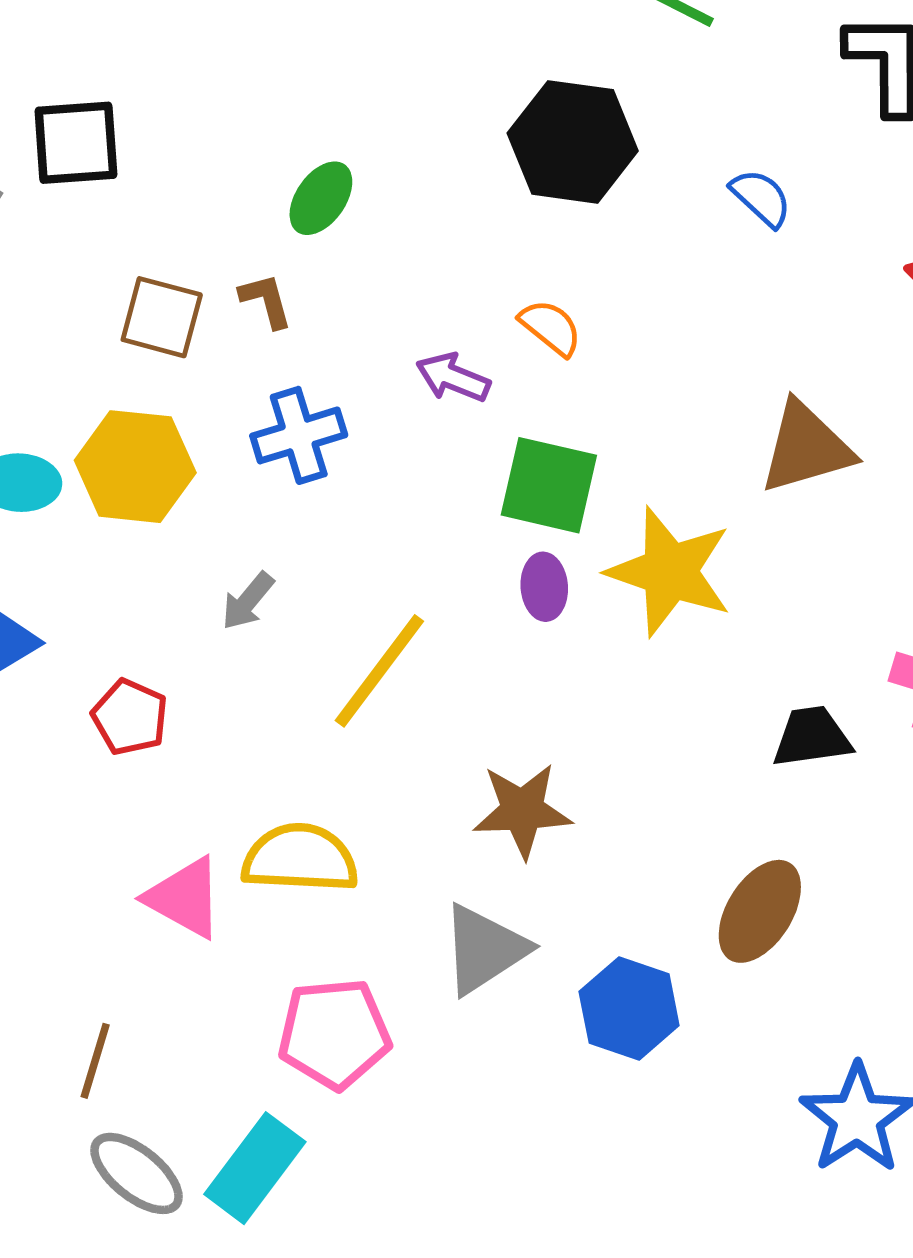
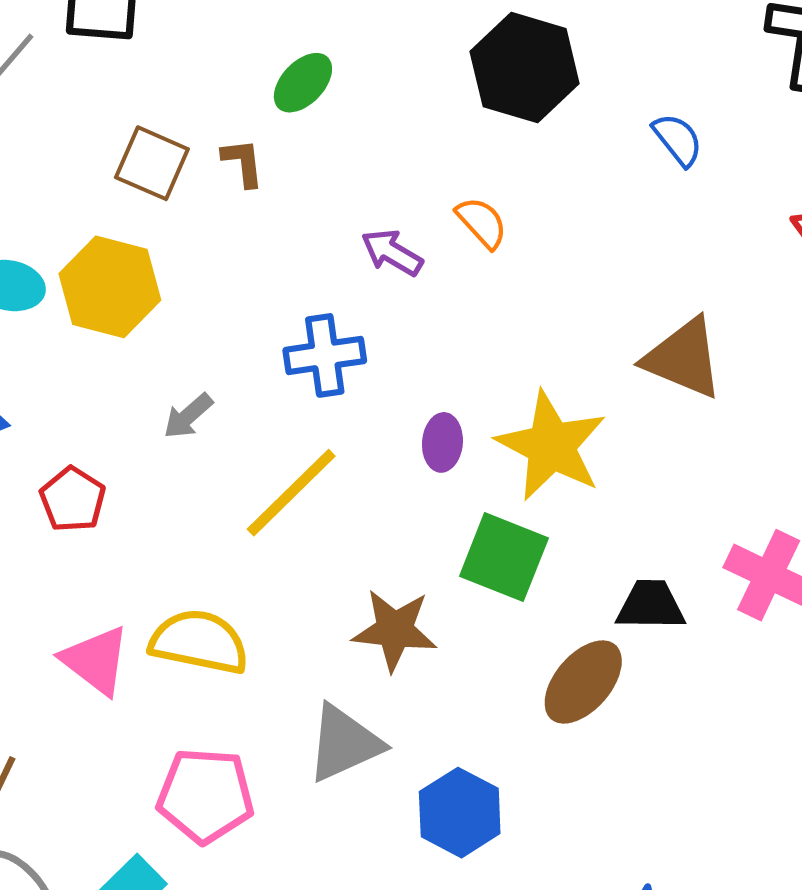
blue cross: (299, 435) -> (325, 355), moved
brown triangle: (806, 448) -> (683, 358), turned 30
green square: (549, 485) -> (504, 557), moved
brown ellipse: (760, 911) -> (583, 682), moved

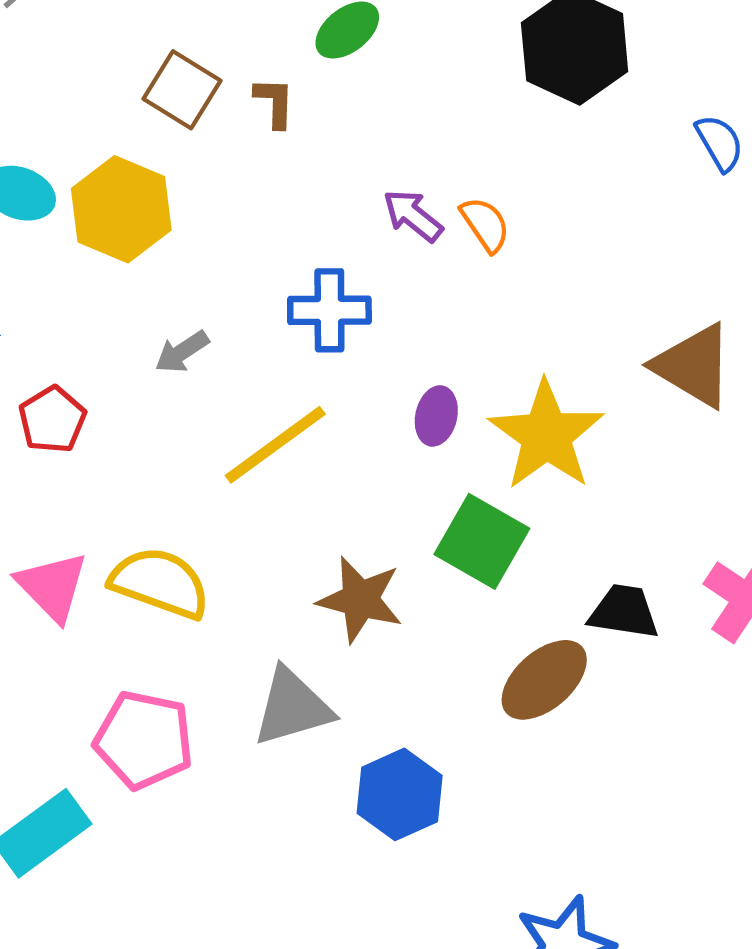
orange semicircle: (482, 223) -> (485, 224), moved

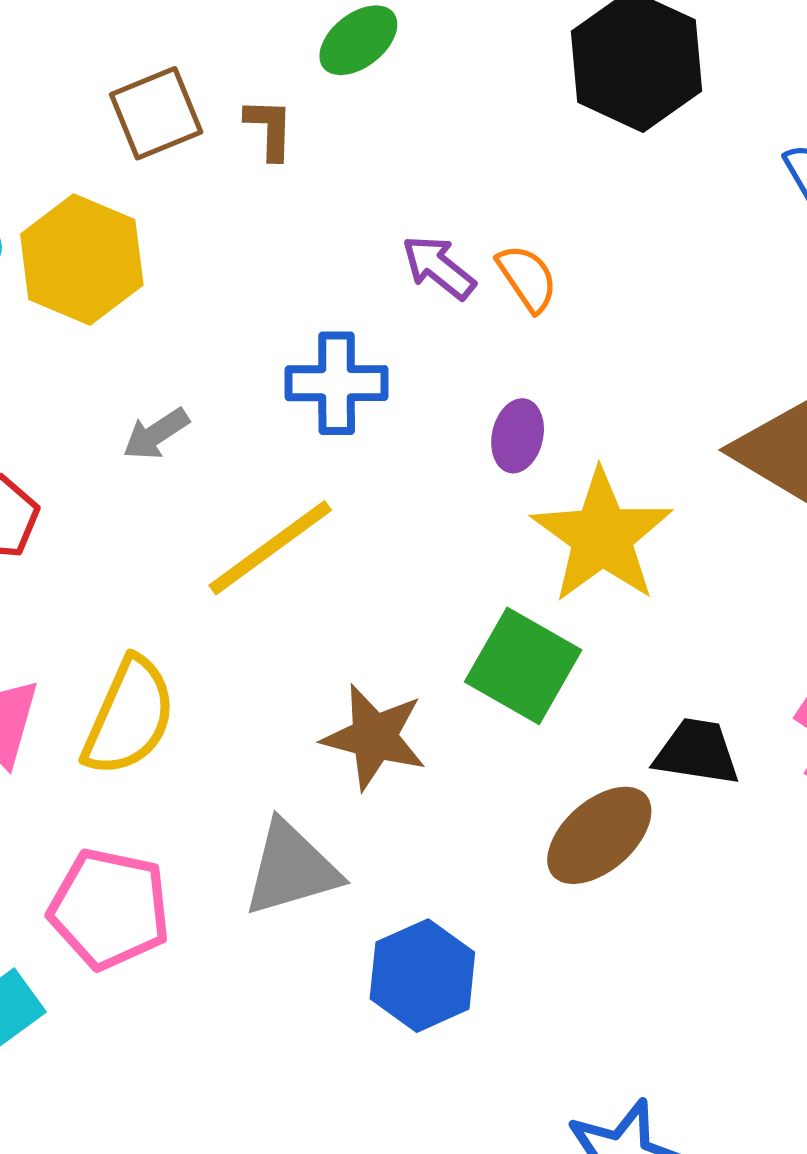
brown square: (182, 90) -> (156, 113), turned 36
purple ellipse: (436, 416) -> (518, 436), moved
yellow semicircle: (160, 583) -> (129, 717), turned 94

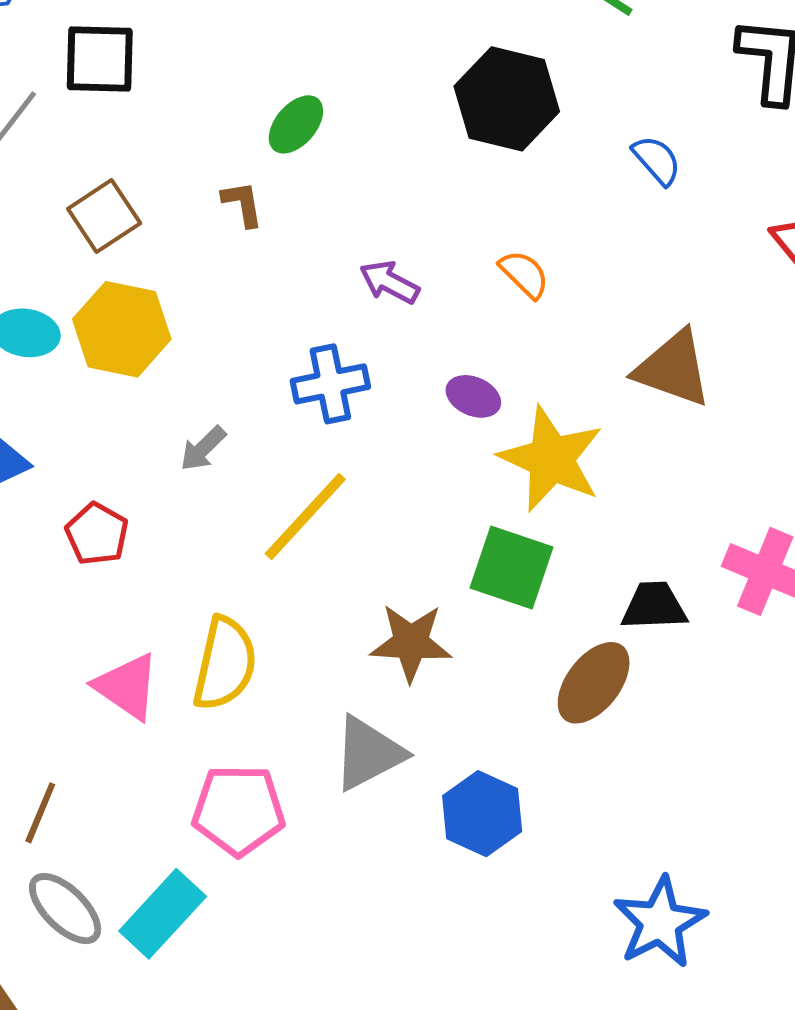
brown square: (156, 113) -> (104, 216), moved
orange semicircle: (527, 278) -> (524, 274), moved
purple ellipse: (518, 436) -> (473, 396), turned -68

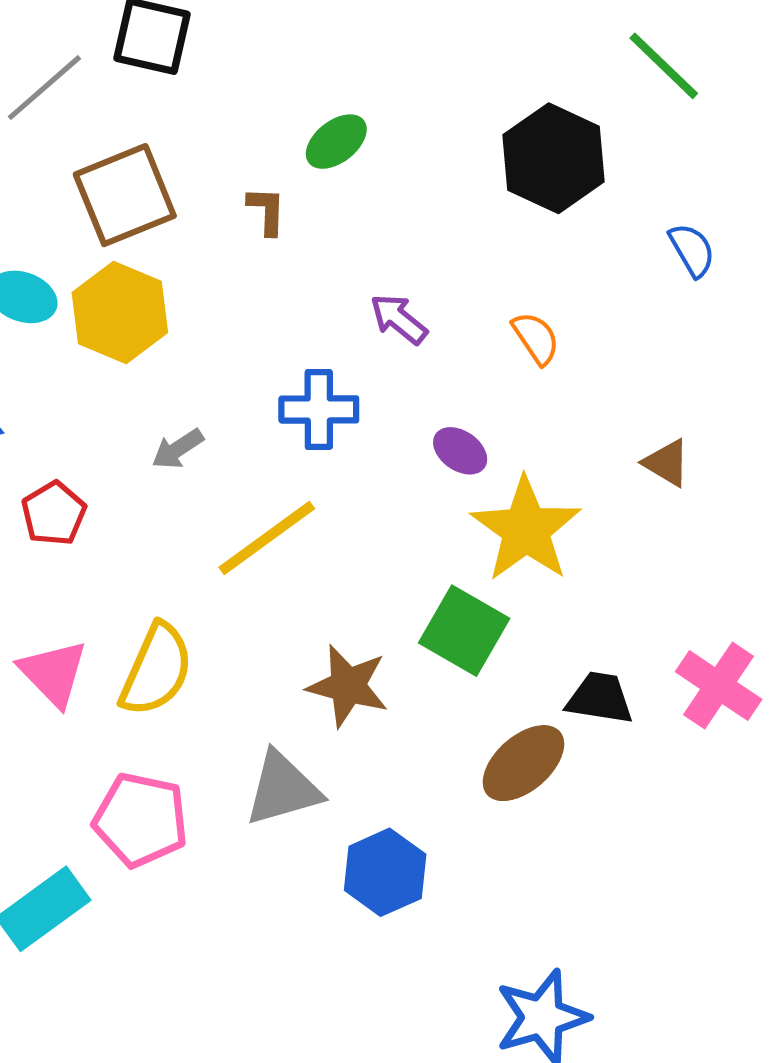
brown square: (104, 216) -> (125, 195), size x1.4
brown triangle: (673, 369) -> (667, 463), size x0.6

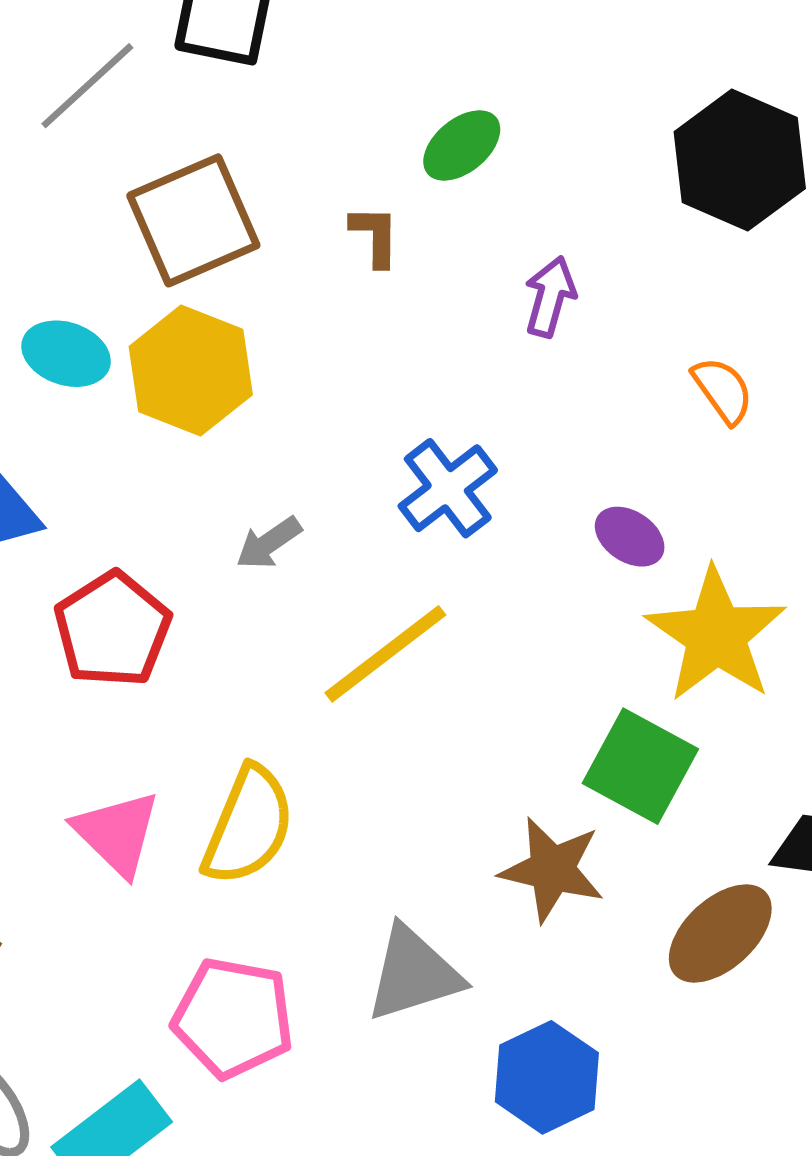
purple arrow: (399, 319) -> (550, 297), moved, turned 68
blue cross: (319, 409) -> (448, 488), turned -36
red pentagon: (54, 514) -> (112, 629), size x1.4
brown star: (348, 686) -> (552, 869), moved

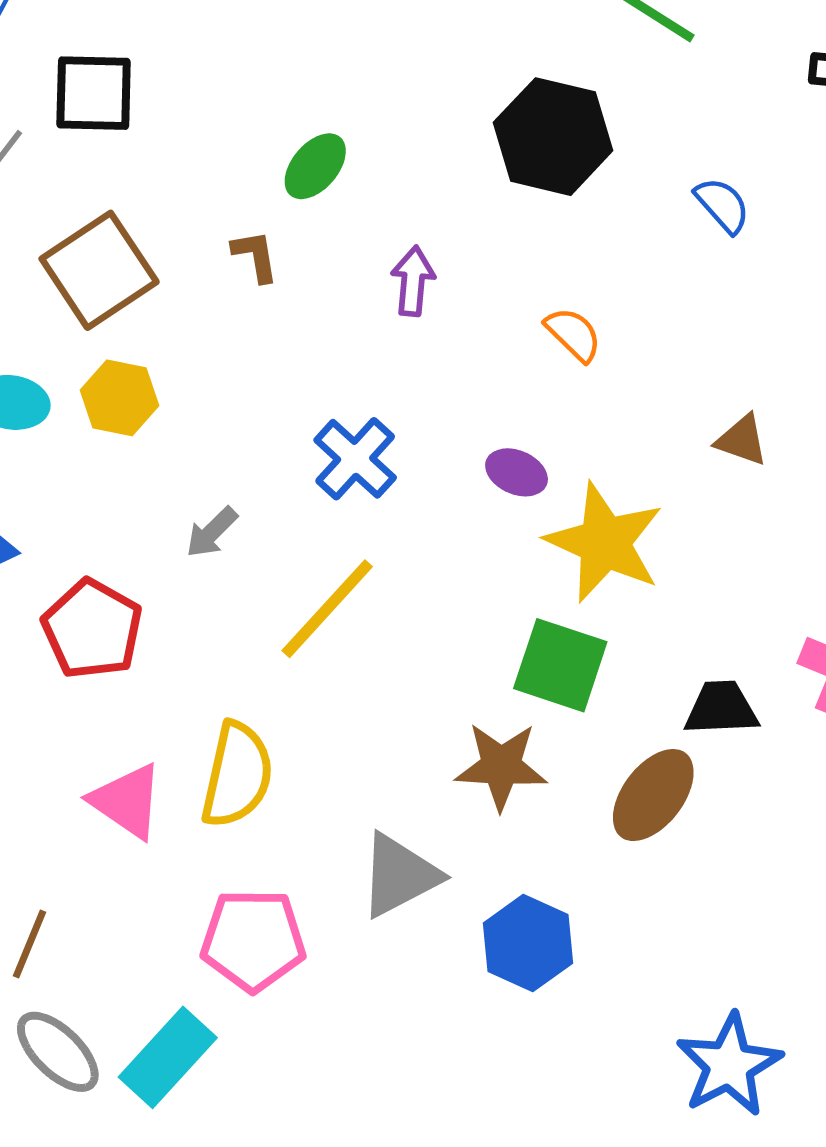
yellow hexagon: (191, 371) -> (120, 398), size x0.7

